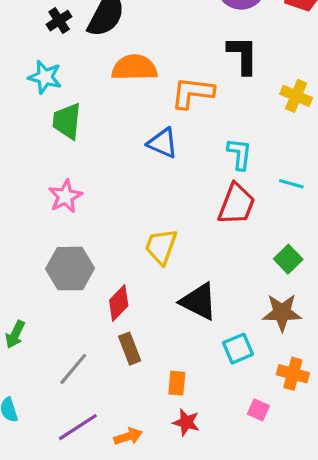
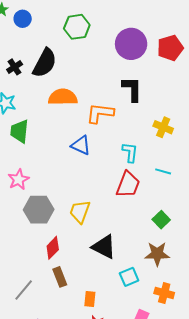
yellow cross: (296, 96) -> (163, 127), moved
gray hexagon: (70, 269) -> (39, 210), moved

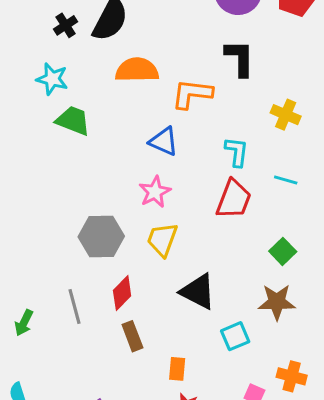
green trapezoid: (20, 131) -> (73, 121), turned 105
pink star: (19, 179) -> (155, 192), moved
gray line: (24, 290) -> (74, 306), moved, turned -55
orange cross: (164, 293) -> (292, 376), moved

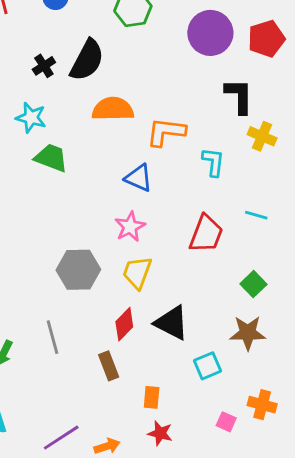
black L-shape: (240, 58) -> (239, 96), moved
yellow cross: (286, 115) -> (262, 136), moved
cyan L-shape: (237, 152) -> (213, 162), moved
red diamond: (122, 293) -> (124, 324), moved

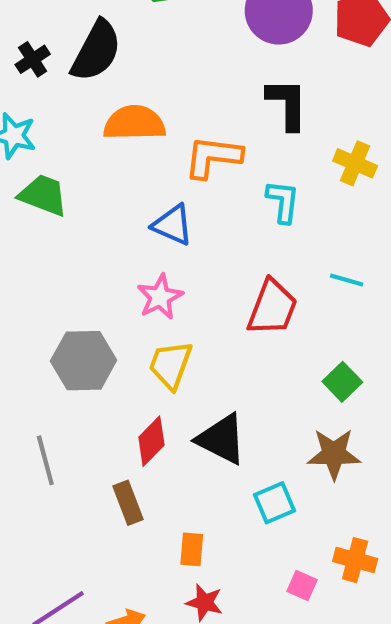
black L-shape: (239, 96) -> (287, 104), moved

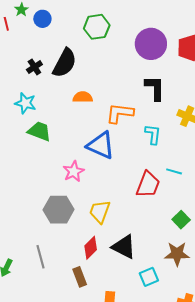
orange semicircle: (134, 123) -> (83, 97), size x0.7
blue triangle: (173, 225) -> (101, 145), size x1.4
cyan line: (347, 280) -> (174, 171), moved
pink star: (160, 297) -> (74, 171), moved

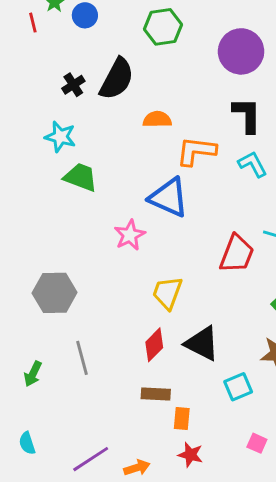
orange semicircle: (83, 97) -> (157, 119), moved
cyan L-shape: (153, 134) -> (253, 164), moved, turned -35
gray hexagon: (59, 210) -> (55, 293), moved
brown rectangle: (80, 277) -> (156, 394), moved, turned -66

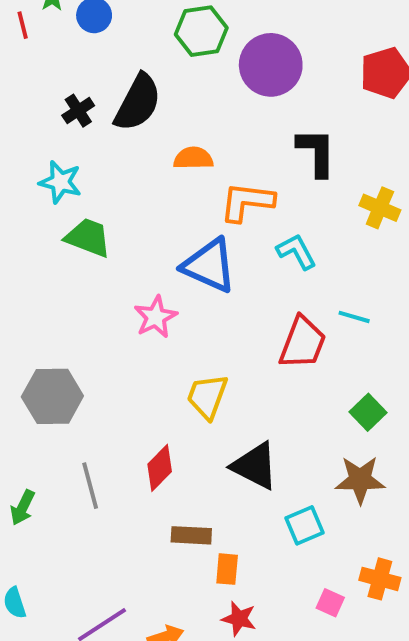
purple circle: (241, 51) -> (271, 65), moved
cyan L-shape: (253, 164) -> (297, 251), moved
red diamond: (154, 345) -> (160, 468), moved

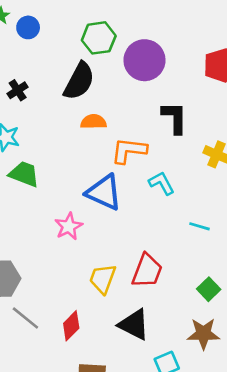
black semicircle: (138, 103) -> (79, 81), moved
red trapezoid: (302, 343) -> (147, 271), moved
gray line: (90, 486) -> (25, 318), moved, turned -36

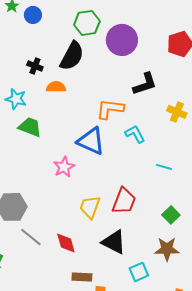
black cross: (18, 90) -> (35, 66), moved, turned -35
black L-shape: (175, 118) -> (145, 84), turned 72
orange semicircle: (93, 122) -> (56, 87), moved
red diamond: (71, 326) -> (66, 243), turned -60

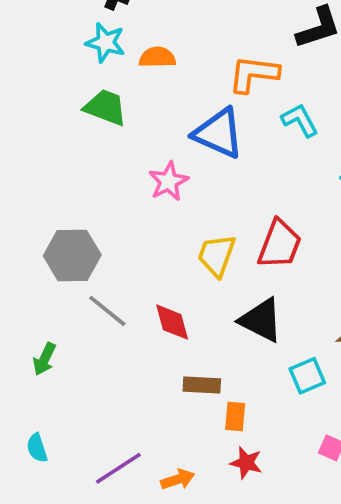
orange semicircle: (56, 87) -> (157, 57), moved
cyan star: (16, 99) -> (106, 43), moved

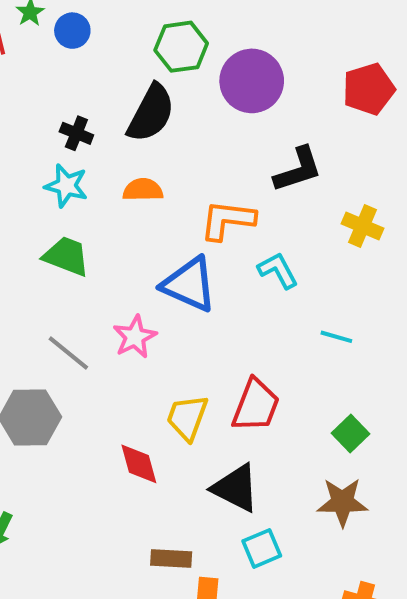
orange semicircle: (157, 57) -> (143, 190), moved
gray line: (107, 311) -> (68, 353), moved
red diamond: (172, 322) -> (139, 464), moved
cyan square: (307, 376) -> (262, 548), moved

